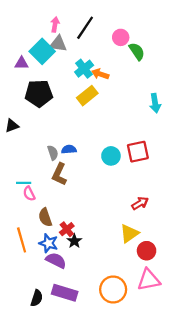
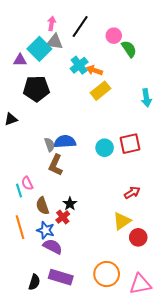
yellow rectangle: (87, 96) -> (101, 91), moved
blue semicircle: (69, 149) -> (65, 142), size x1.5
cyan line: (24, 183) -> (19, 190), moved, turned 72
black star: (74, 241) -> (70, 204), moved
pink triangle: (149, 280) -> (140, 284), moved

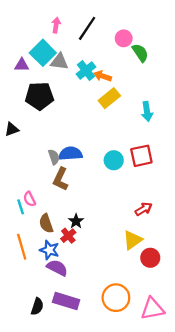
gray triangle: (55, 42) -> (59, 62), moved
cyan arrow: (146, 98) -> (147, 111), moved

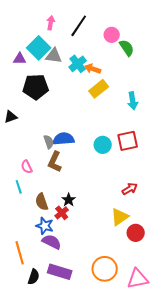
pink semicircle: (29, 199) -> (27, 167), moved
orange line: (22, 247) -> (20, 253), moved

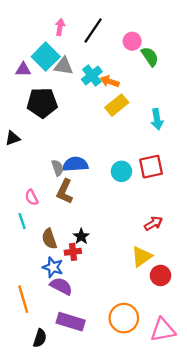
red cross: (62, 213) -> (73, 252), turned 32
black semicircle: (34, 277) -> (40, 338), moved

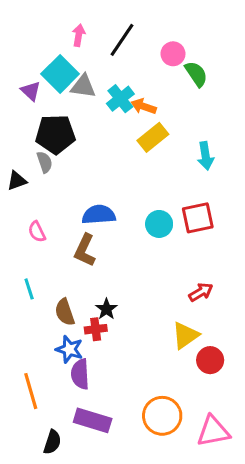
purple triangle: (23, 70) -> (31, 91), turned 42
gray semicircle: (58, 168) -> (45, 162), moved
pink semicircle: (32, 197) -> (37, 232), moved
purple semicircle: (61, 286) -> (80, 374), turned -120

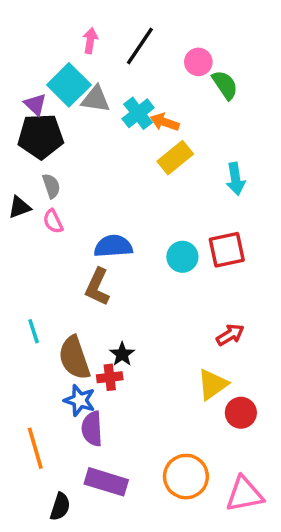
black pentagon: (55, 134) -> (41, 136), moved
pink semicircle: (37, 232) -> (53, 221), moved
brown semicircle: (65, 312) -> (74, 358), size x1.4

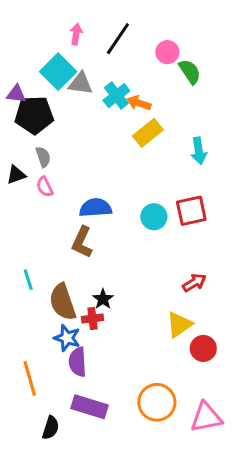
purple triangle: (35, 104) -> (16, 94), moved, turned -36

